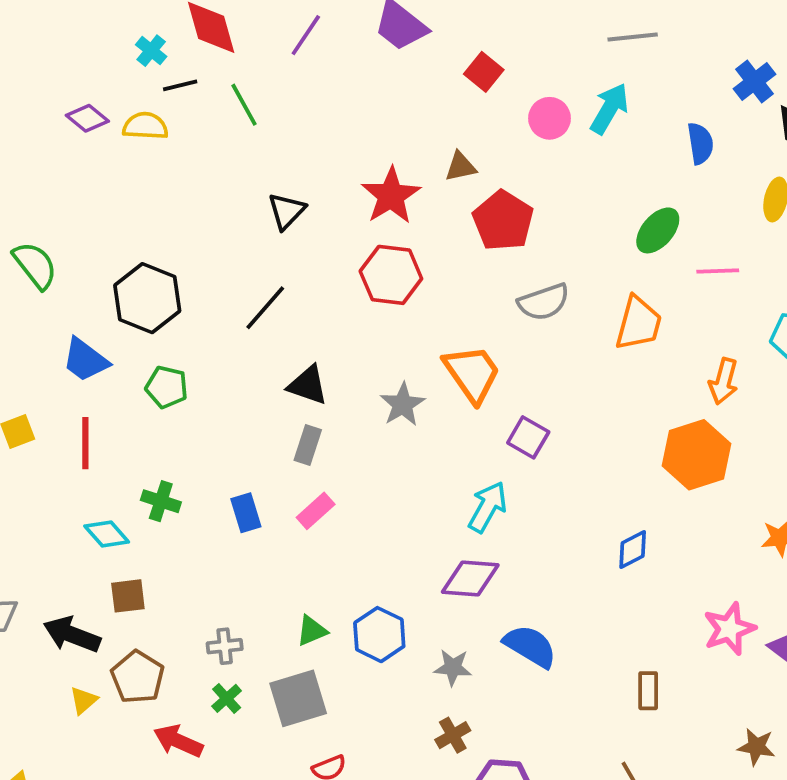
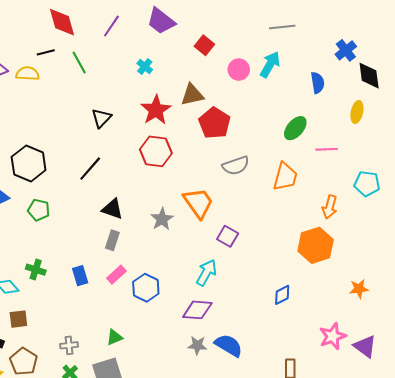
cyan cross: (151, 51) -> (145, 67), moved
brown triangle: (461, 167) -> (192, 95), size x1.4
blue hexagon: (379, 635) -> (146, 288), moved
gray star: (453, 667) -> (197, 345), moved

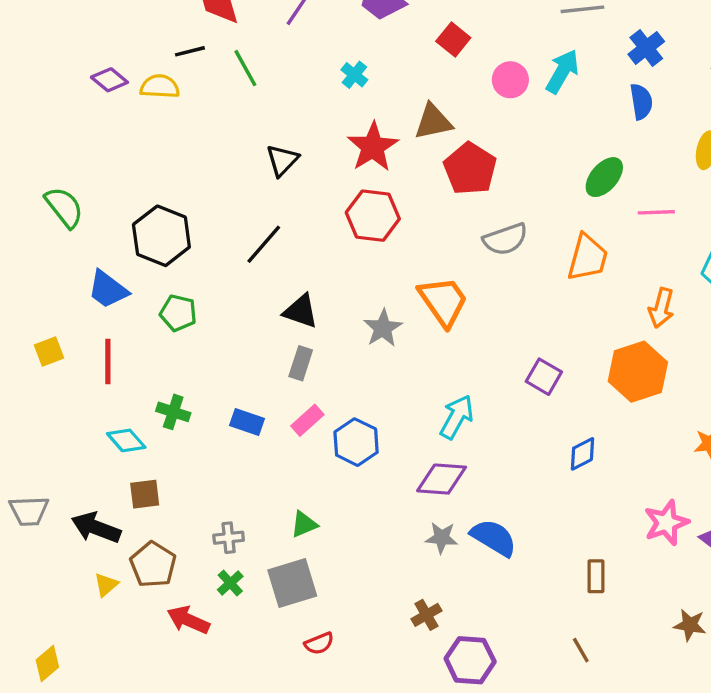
blue cross: (346, 50) -> (646, 48), moved
purple square: (228, 236) -> (544, 377), moved
blue rectangle: (80, 276) -> (247, 422), turned -54

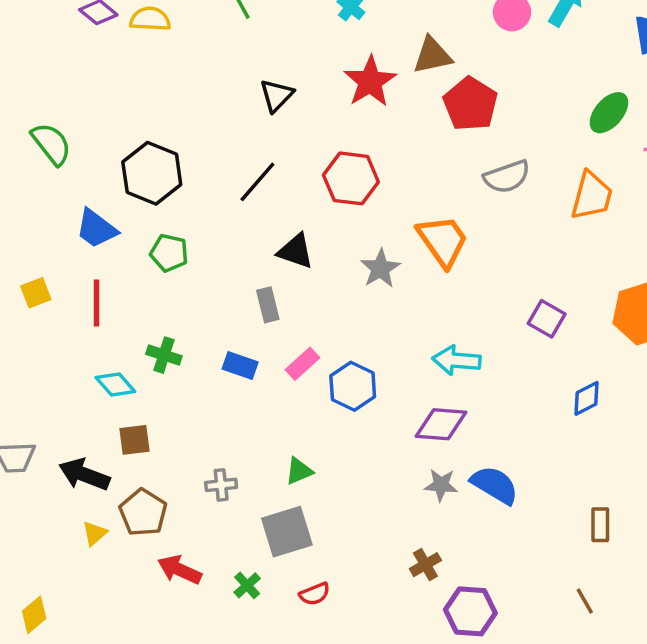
red hexagon: (373, 216) -> (351, 178), moved
gray rectangle: (301, 363) -> (268, 305), moved, turned -32
cyan arrow: (457, 417) -> (457, 360), turned -114
green cross: (230, 583) -> (247, 585), moved

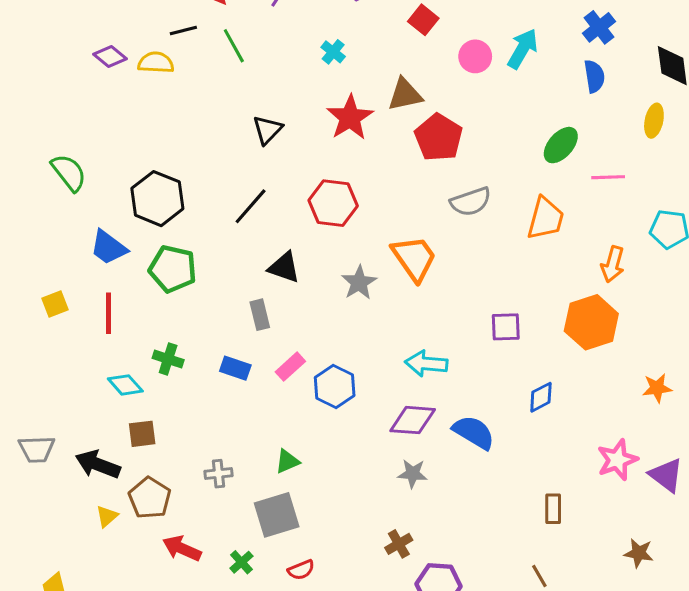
green pentagon: (169, 253) -> (173, 269), size x1.4
purple square: (547, 319) -> (506, 327), turned -32
blue semicircle: (495, 485) -> (474, 432), moved

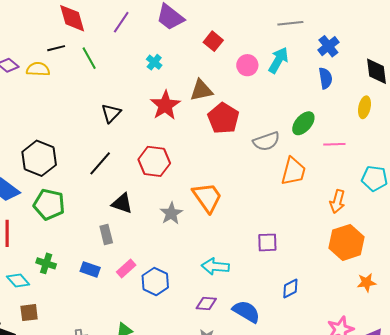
gray semicircle: (471, 202) -> (266, 141), moved
orange hexagon: (591, 322) -> (346, 242), moved
purple diamond: (413, 420) -> (206, 304), size x0.7

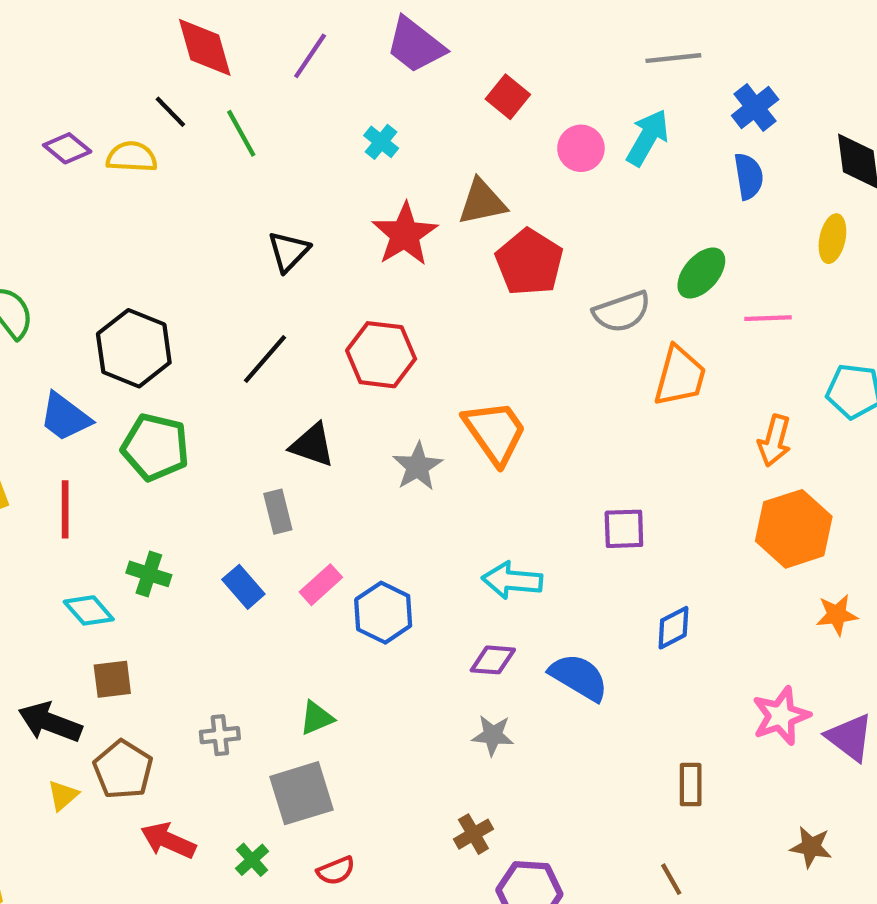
black line: (56, 48) -> (170, 112), turned 60
blue rectangle: (90, 269) -> (243, 587), turned 30

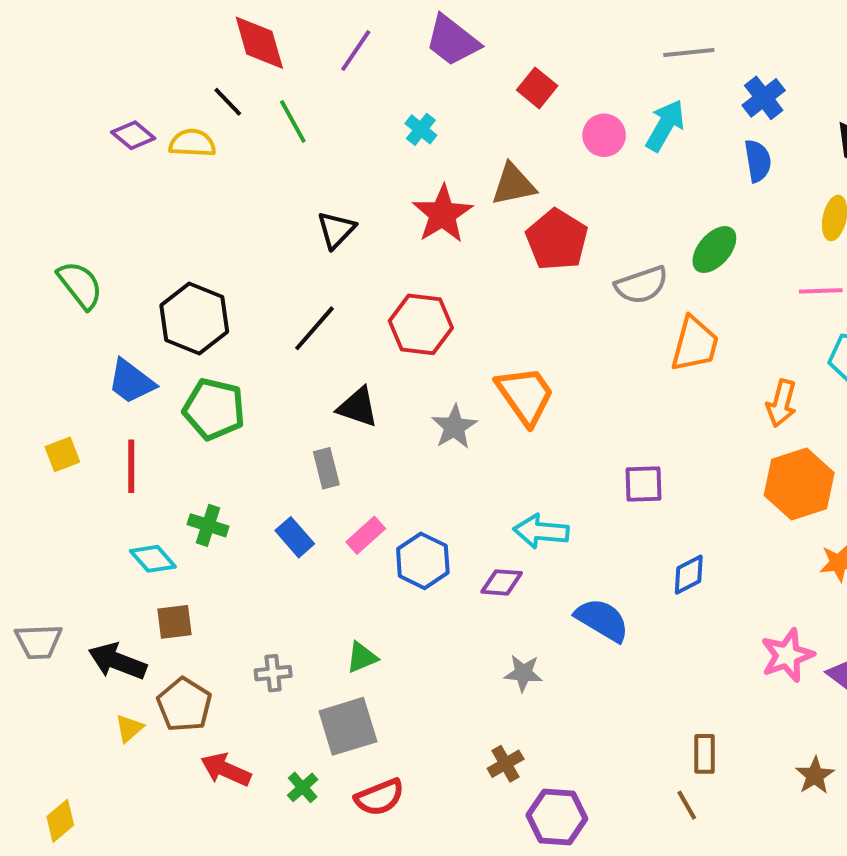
pink line: (768, 318) -> (821, 291), moved
purple diamond: (493, 660) -> (502, 582), moved
brown rectangle: (691, 785) -> (705, 754), moved
brown star: (811, 847) -> (815, 776), turned 30
red semicircle: (336, 871) -> (379, 797), size x1.4

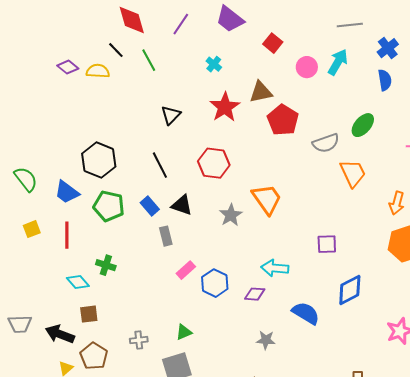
green semicircle: (80, 285) -> (26, 179), moved
black line: (314, 328) -> (160, 165), turned -68
orange trapezoid: (695, 344) -> (353, 173), turned -40
blue rectangle: (295, 537) -> (150, 206), moved
blue diamond: (689, 575) -> (350, 290), size x1.5

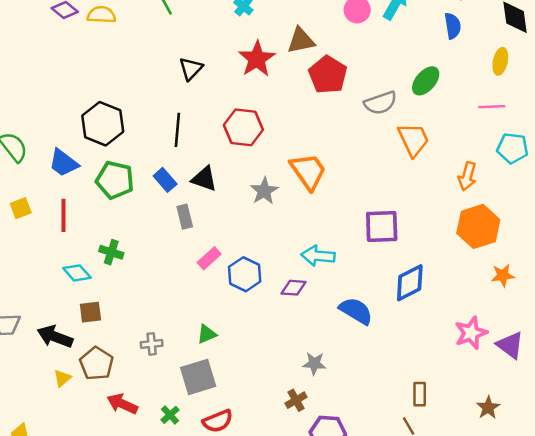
black line: (160, 165) -> (177, 130), turned 32
purple square: (327, 244) -> (382, 226), size x1.4
gray star: (266, 340) -> (314, 364), moved

